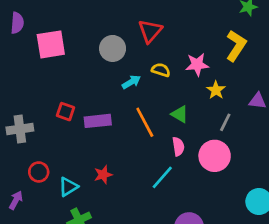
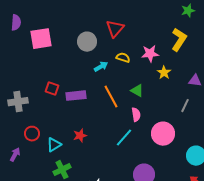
gray line: (225, 122) -> (185, 106), moved
pink circle: (215, 156) -> (163, 134), moved

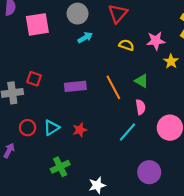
gray circle: (87, 42) -> (78, 14), moved
cyan arrow: (101, 67) -> (85, 37), moved
red square: (52, 89) -> (34, 79), moved
cyan triangle: (54, 145) -> (51, 128), moved

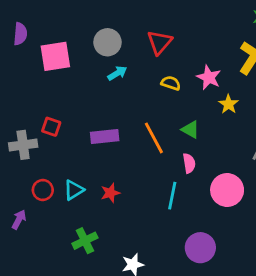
pink star: (156, 41) -> (209, 77), turned 30
cyan line: (128, 132) -> (172, 196), turned -30

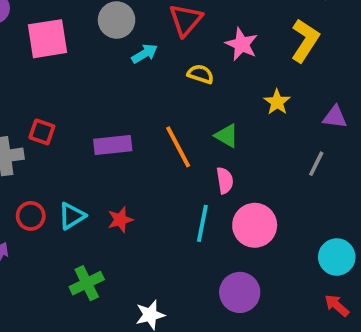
cyan arrow: (117, 73) -> (145, 54), moved
pink star: (209, 77) -> (242, 44), moved
pink circle: (227, 190) -> (255, 225), moved

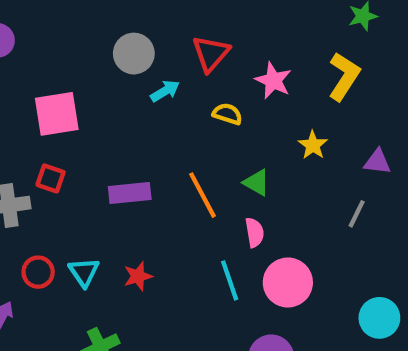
pink square: (47, 39) -> (57, 114), moved
cyan triangle: (72, 216) -> (84, 272), turned -32
cyan line: (202, 223) -> (230, 280), turned -30

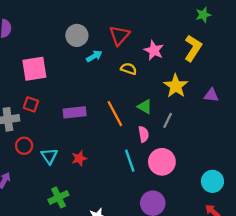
yellow star: (313, 145) -> (176, 86), size x1.5
gray line: (357, 214) -> (168, 120), moved
red circle: (38, 272) -> (24, 146), moved

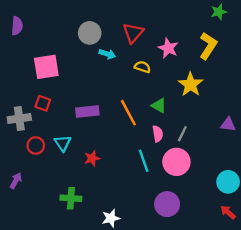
cyan arrow: (94, 56) -> (107, 54), turned 49
purple triangle: (211, 95) -> (228, 124), moved
gray line: (168, 120) -> (182, 134), moved
cyan triangle: (49, 156) -> (63, 143), moved
green cross: (59, 197) -> (71, 198), turned 30

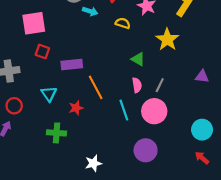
red square: (43, 103) -> (42, 51), moved
orange line: (128, 113) -> (96, 87), moved
red circle: (36, 145) -> (14, 106), moved
green cross: (71, 198) -> (57, 133), moved

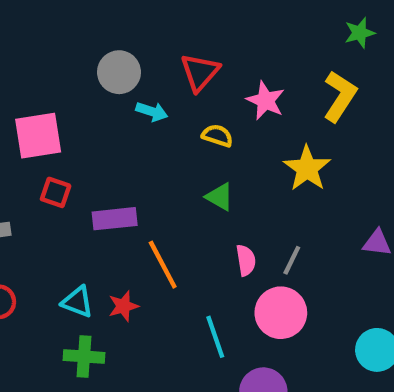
green triangle: (138, 59) -> (220, 197), moved
cyan triangle: (49, 94) -> (77, 302), moved, turned -35
cyan line: (124, 110) -> (215, 337), moved

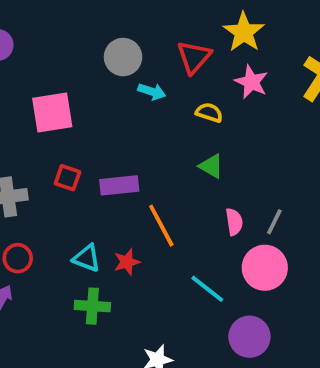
yellow star: (307, 168) -> (244, 32), moved
red square: (56, 192) -> (67, 178), moved
cyan line: (215, 337) -> (207, 289), turned -33

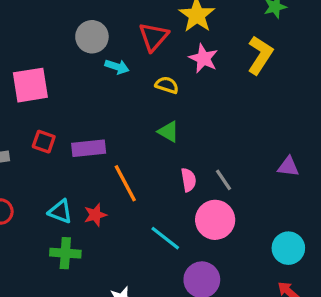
gray line: (274, 222) -> (223, 180), turned -60

